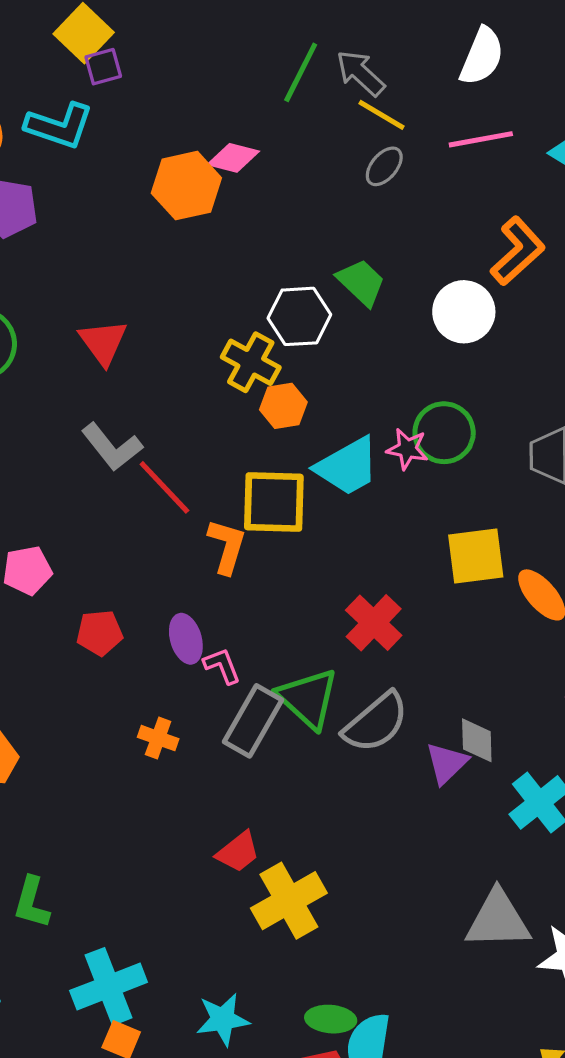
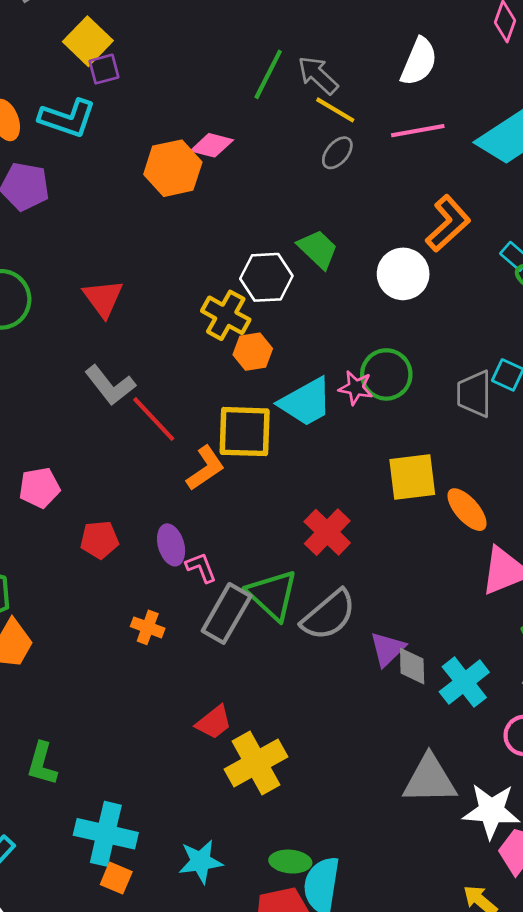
orange L-shape: (227, 546) -> (205, 468), turned 39
gray diamond: (477, 740) -> (412, 666), moved
cyan cross: (109, 986) -> (106, 834), turned 34

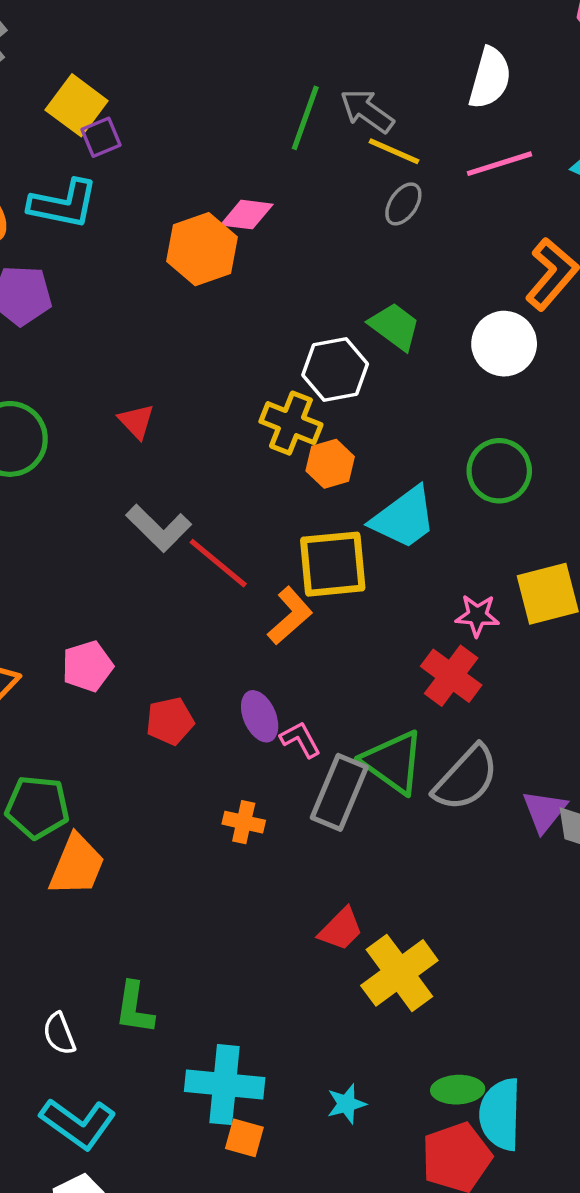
red triangle: (103, 298) -> (136, 421), size x0.7
pink star: (356, 388) -> (477, 616), moved
cyan star: (201, 861) -> (346, 1104), size x0.7

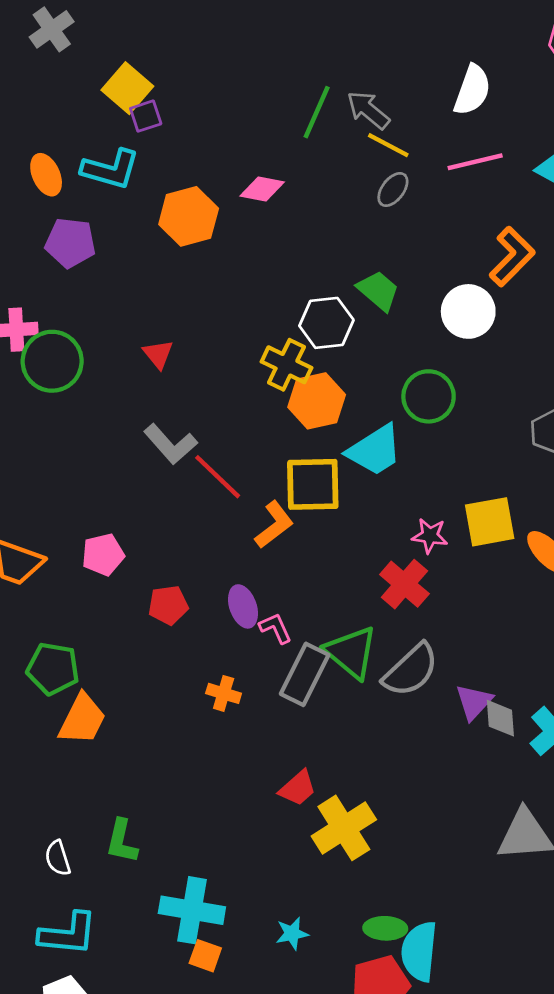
orange hexagon: (202, 249) -> (189, 216), moved
orange hexagon: (330, 464) -> (317, 401), size x1.4
green circle: (499, 471) -> (429, 396), moved
cyan L-shape: (78, 1124) -> (68, 934), turned -34

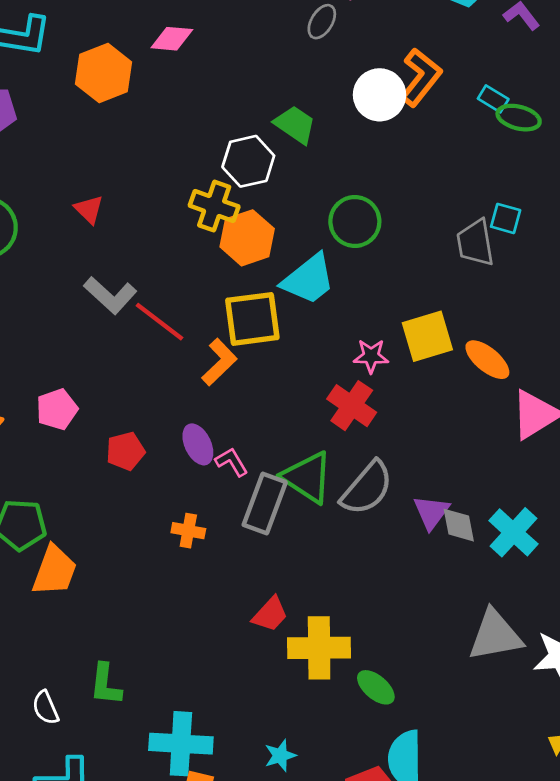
gray ellipse: (393, 189) -> (322, 22), moved
white circle: (468, 311) -> (380, 95), moved
yellow cross: (344, 828) -> (319, 648), turned 38
green ellipse: (385, 928) -> (376, 687), moved, turned 45

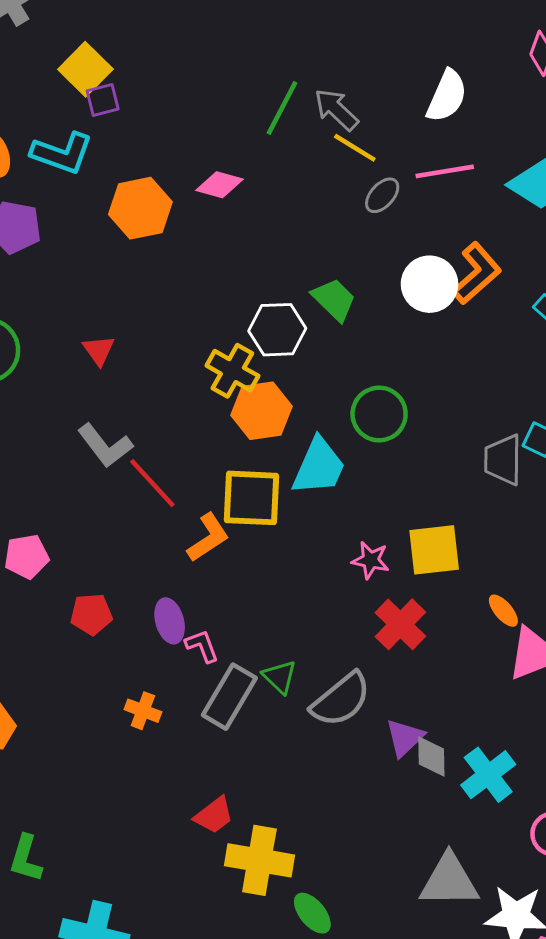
cyan trapezoid: (309, 279) -> (319, 467), turned -38
orange ellipse: (487, 360) -> (503, 611), moved, size x0.7
red cross: (352, 406) -> (400, 624), moved
green triangle: (307, 477) -> (280, 677), size x0.6

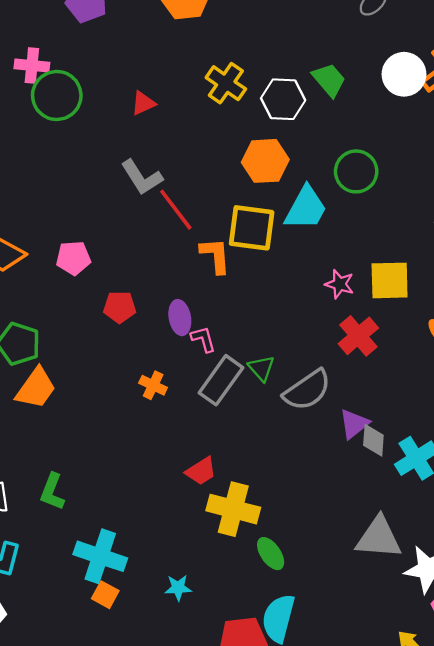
red triangle: (99, 350) -> (143, 103), turned 36
yellow cross: (232, 371) -> (226, 83), moved
orange L-shape: (208, 537) -> (215, 256), turned -66

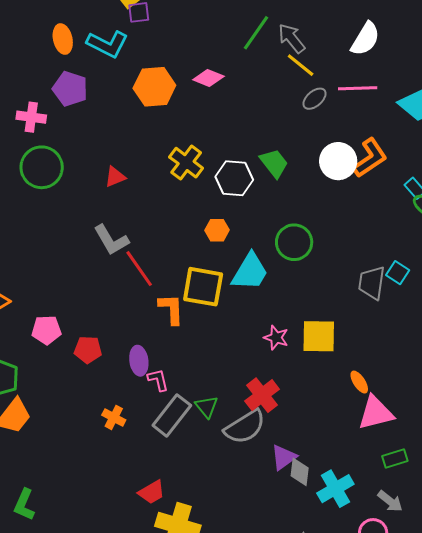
pink cross: (32, 65) -> (31, 117), moved
orange hexagon: (265, 161) -> (217, 230), size x0.6
pink pentagon: (73, 258) -> (47, 330), moved
red cross: (358, 336) -> (262, 395), moved

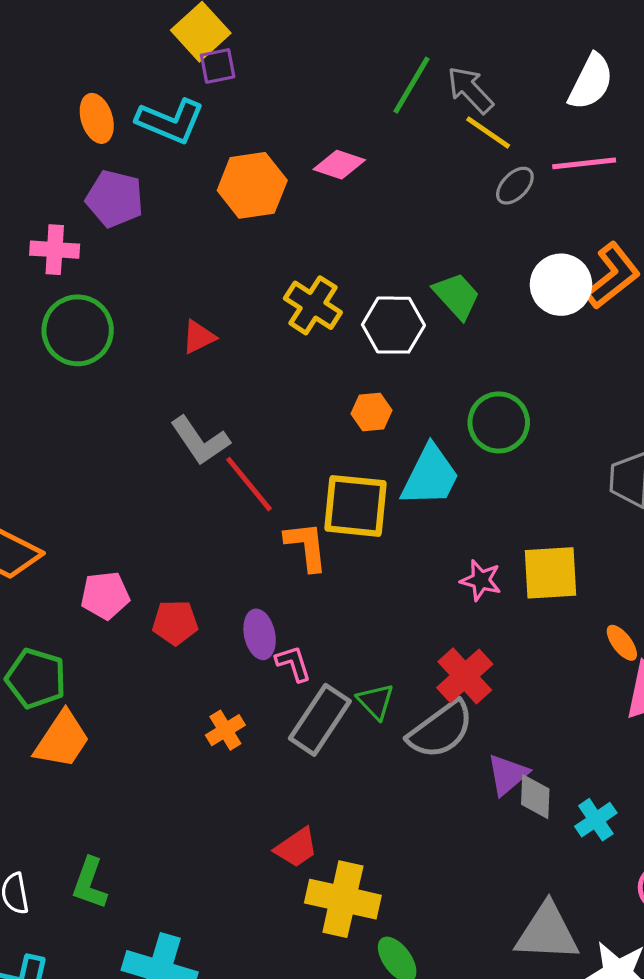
orange cross: (114, 417) -> (225, 730), turned 35
cyan cross: (335, 489) -> (596, 820), size x0.7

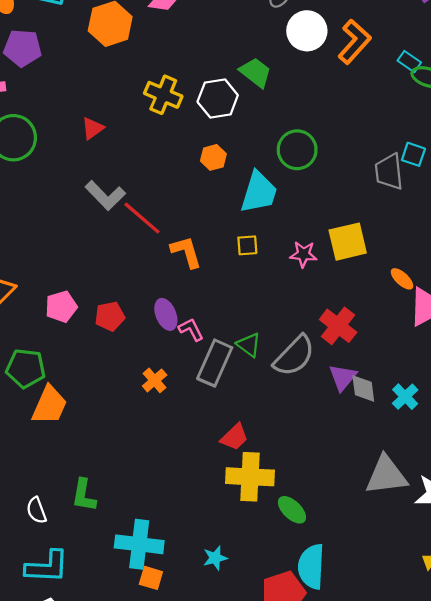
white circle: (561, 285) -> (307, 31), moved
yellow square: (356, 506) -> (247, 245), moved, size x0.5
red cross: (465, 676) -> (338, 326), moved
red trapezoid: (296, 848) -> (234, 437), moved

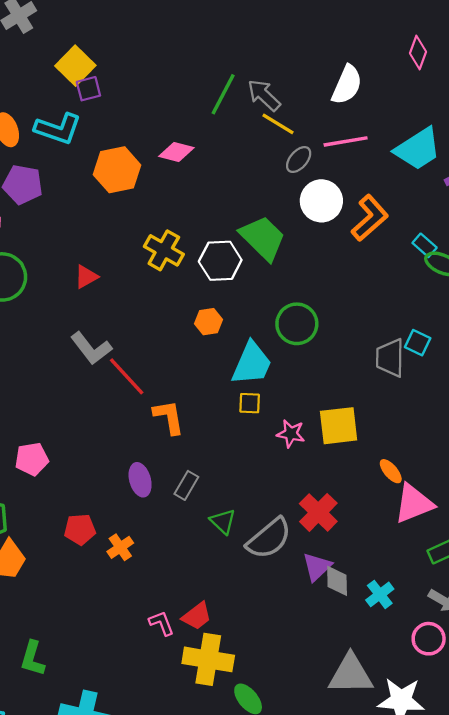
green trapezoid: (255, 72) -> (263, 238), size x1.4
yellow square: (247, 245) -> (250, 403), moved
red pentagon: (110, 316) -> (80, 529), moved
pink L-shape: (191, 329) -> (161, 623), moved
gray rectangle: (215, 363) -> (186, 485), moved, size x0.6

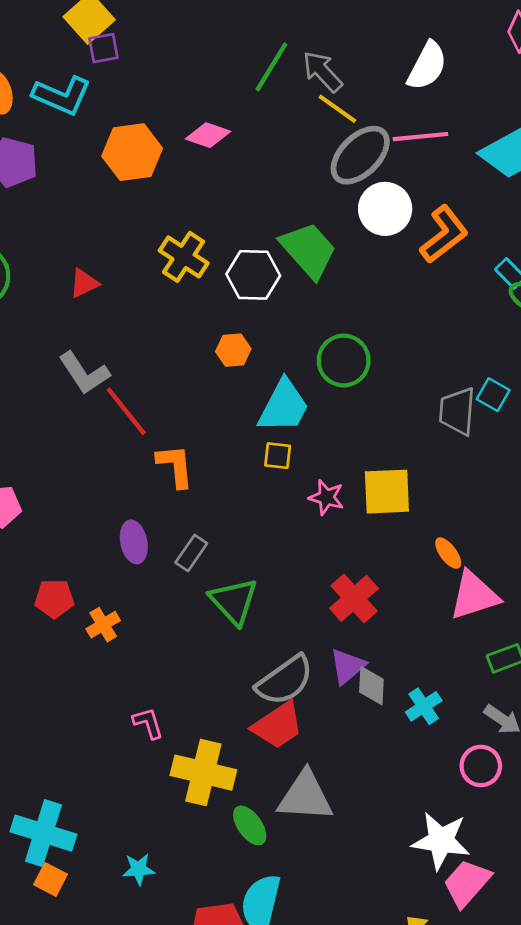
gray ellipse: (299, 160) -> (360, 155), size x1.8
green triangle: (223, 521) -> (234, 601), size x1.5
gray semicircle: (269, 538) -> (285, 680), moved
red trapezoid: (197, 616) -> (278, 725), moved, size x1.4
gray triangle: (351, 674) -> (305, 796), moved

